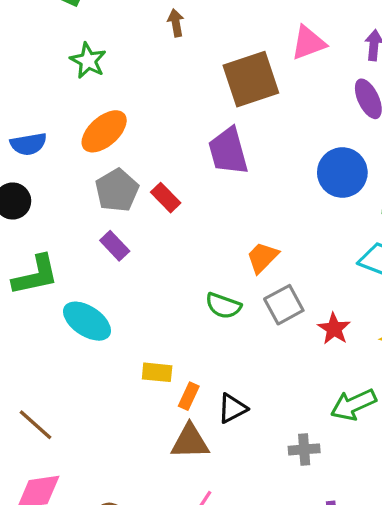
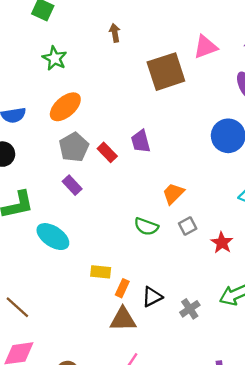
purple trapezoid: (228, 151) -> (141, 141), moved, size x0.7
gray square: (284, 305) -> (188, 226), size x0.7
gray cross: (304, 449) -> (190, 309), moved, turned -30

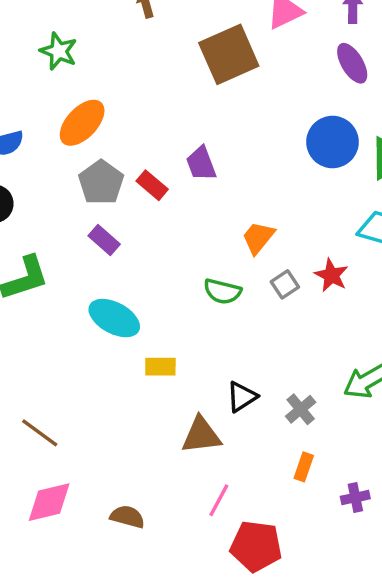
cyan ellipse: (53, 237) -> (114, 318), moved
red star: (222, 243) -> (331, 275), moved
orange rectangle: (122, 288) -> (304, 467), moved

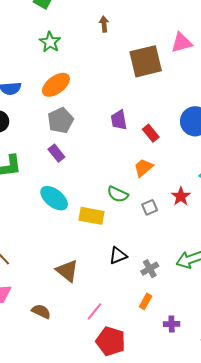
red rectangle: (152, 185) -> (151, 133), moved
gray square: (285, 284) -> (150, 207), moved
yellow rectangle: (160, 367) -> (92, 216), moved, size x1.4
brown triangle: (201, 435) -> (67, 271), moved, turned 35

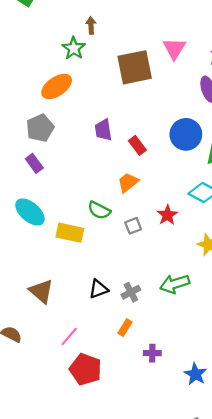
green star: (50, 42) -> (74, 48), moved
pink triangle: (182, 43) -> (174, 49), turned -45
orange ellipse: (56, 85) -> (57, 86), moved
black triangle: (118, 256) -> (98, 289), moved

